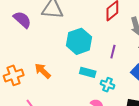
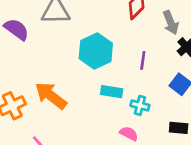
orange arrow: (43, 71) -> (51, 96), size x1.4

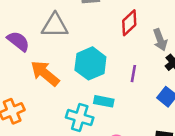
orange arrow: (51, 96) -> (45, 73), moved
cyan cross: (140, 105) -> (80, 118), moved, size x1.5

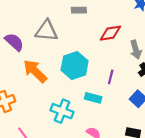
red diamond: (129, 23) -> (110, 33), turned 30
cyan rectangle: (104, 101) -> (93, 98), moved

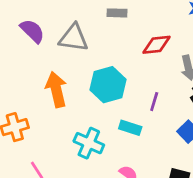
purple semicircle: (14, 42) -> (32, 31), moved
orange arrow: (35, 71) -> (56, 90), turned 30

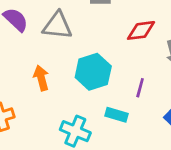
orange arrow: (56, 90) -> (41, 78), size x0.7

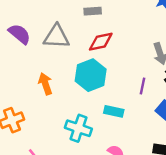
red diamond: (141, 30) -> (101, 42), moved
purple line: (140, 88) -> (143, 86), moved

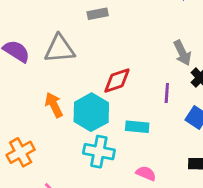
red diamond: (101, 42) -> (117, 81), moved
cyan hexagon: (91, 75) -> (91, 112), moved

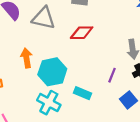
red diamond: (117, 81) -> (82, 33), moved

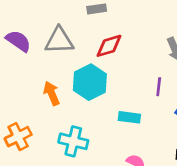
cyan hexagon: (52, 72) -> (90, 82), moved
cyan cross: (49, 103) -> (73, 141), moved

